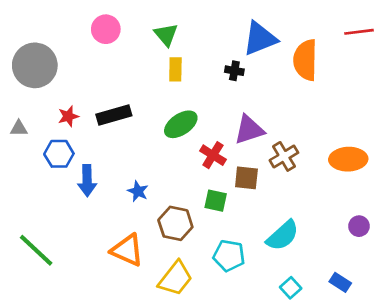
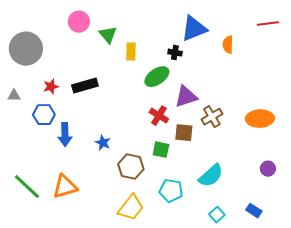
green triangle: (166, 35) -> (108, 35), moved
orange semicircle: (305, 60) -> (228, 45), size x0.6
green ellipse: (181, 124) -> (157, 77), moved
orange triangle: (127, 250) -> (65, 187), moved, turned -40

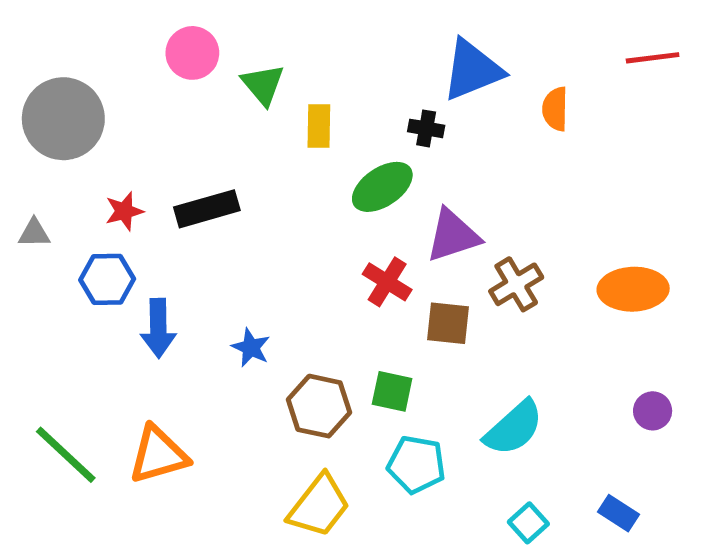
green square: (161, 150) -> (392, 391), moved

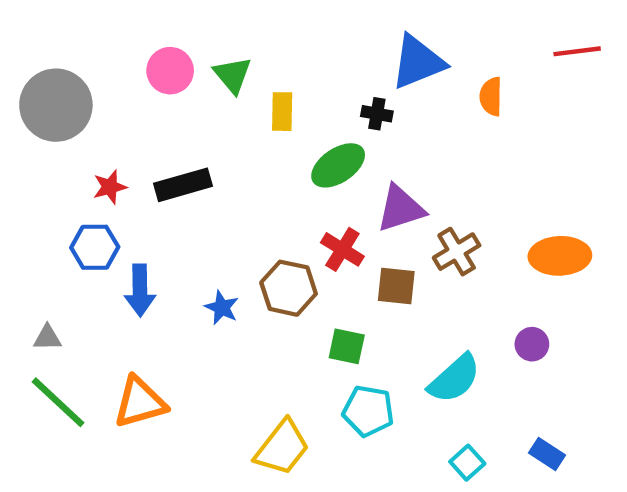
pink circle: (192, 53) -> (170, 71), moved
gray triangle: (34, 233) -> (47, 338), moved
brown hexagon: (319, 406) -> (289, 288), moved
purple circle: (653, 411) -> (532, 344), moved

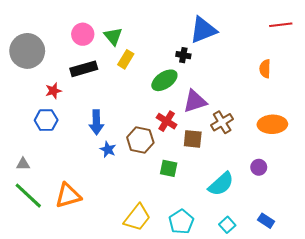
orange semicircle: (491, 96) -> (265, 69), moved
yellow rectangle: (282, 112) -> (126, 59), moved, turned 30
black rectangle: (183, 185) -> (84, 69), moved
blue arrow: (140, 290) -> (96, 122), moved
cyan pentagon: (368, 411) -> (181, 222), moved, turned 30

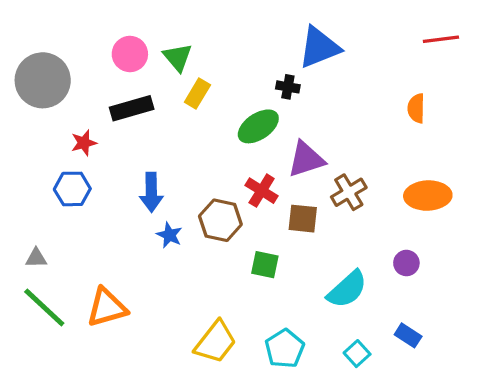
blue rectangle: (266, 221) -> (408, 335), moved

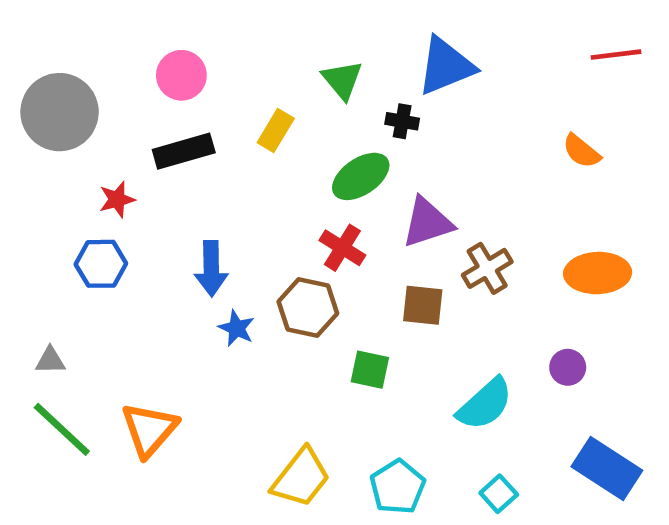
green triangle: (178, 57) -> (342, 80), moved
orange semicircle: (416, 108) -> (581, 151), turned -52
red cross: (262, 191) -> (342, 248), moved
orange triangle: (107, 307) -> (149, 429), turned -33
blue rectangle: (408, 335) -> (607, 468), moved, size x1.8

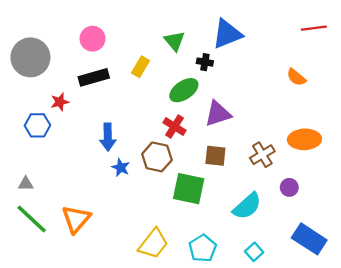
blue hexagon: (101, 264) -> (37, 125), moved
brown cross: (487, 268) -> (262, 155), moved
green square: (370, 370) -> (189, 189), size x1.6

